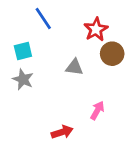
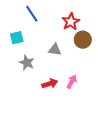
gray star: (23, 79) -> (27, 63), moved
red arrow: (62, 132) -> (50, 84), moved

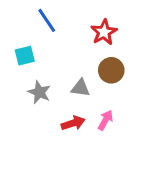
brown circle: (83, 40) -> (111, 70), moved
gray triangle: (55, 50) -> (80, 88), moved

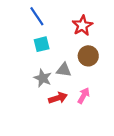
cyan square: (25, 56) -> (42, 44), moved
gray star: (39, 92) -> (43, 78), moved

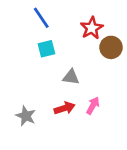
brown circle: (88, 56) -> (111, 47), moved
gray star: (43, 78) -> (26, 116), moved

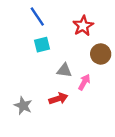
brown circle: (111, 47) -> (101, 54), moved
pink arrow: (93, 106) -> (84, 82), moved

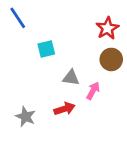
blue line: (37, 16) -> (18, 18), moved
red star: (83, 26) -> (107, 28), moved

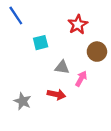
red star: (107, 28) -> (78, 25), moved
red arrow: (64, 109) -> (56, 94), turned 30

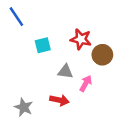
red star: (78, 25) -> (81, 39), moved, turned -30

